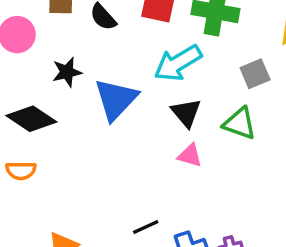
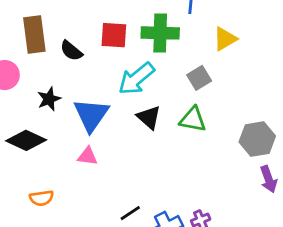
pink triangle: (190, 156) -> (88, 156), moved
orange semicircle: (21, 171) -> (42, 198), moved

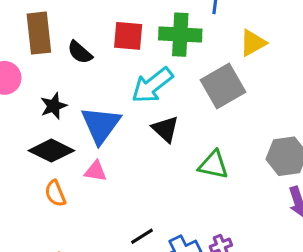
gray square: (199, 78) -> (223, 86), size x1.6
green triangle: (193, 119) -> (213, 165), moved
black diamond: (26, 140) -> (51, 151), moved
orange semicircle: (42, 198) -> (55, 193), moved, turned 75

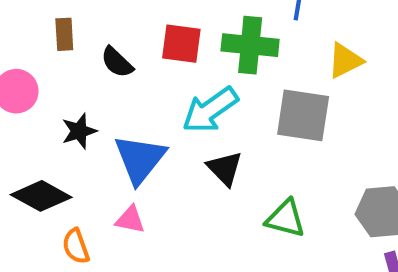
brown rectangle: (39, 33) -> (64, 34), size x0.6
gray square: (223, 86) -> (303, 115), turned 36
black diamond: (51, 151) -> (41, 196), moved

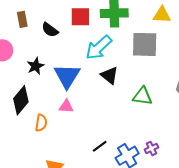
yellow triangle: (345, 61) -> (162, 15), turned 36
black diamond: (41, 196) -> (21, 100), turned -72
orange semicircle: (76, 246) -> (41, 123), turned -144

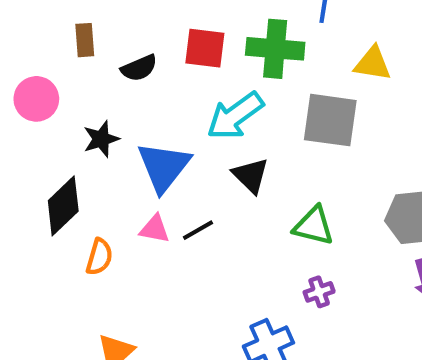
black semicircle: (50, 30) -> (139, 68), turned -66
black line: (100, 146) -> (198, 230), moved
purple cross: (151, 148) -> (319, 292), moved

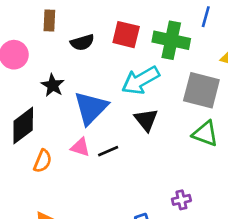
black star: (101, 139) -> (53, 85), turned -30
green triangle: (314, 226) -> (205, 134), moved

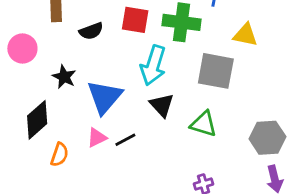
cyan arrow: (141, 80) -> (153, 65), turned -39
green triangle: (205, 134) -> (204, 124), moved
pink triangle: (80, 147) -> (97, 138), turned -40

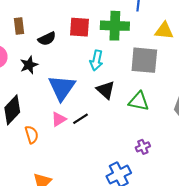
cyan arrow: (153, 65) -> (96, 60), size x0.7
black star: (64, 77) -> (29, 65), moved, turned 30
orange semicircle: (59, 155) -> (32, 135), turned -30

